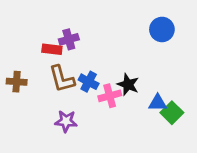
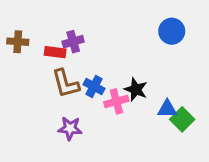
brown cross: (17, 82) -> (18, 42), moved

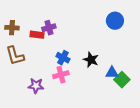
brown L-shape: (66, 84) -> (15, 56), moved
pink cross: (116, 101) -> (61, 75), moved
purple star: (70, 128) -> (36, 86), moved

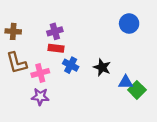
red rectangle: (37, 35) -> (56, 48), moved
pink cross: (61, 75) -> (40, 73), moved

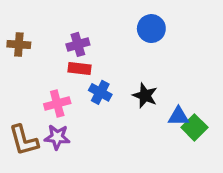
blue circle: (129, 24) -> (151, 29), moved
brown L-shape: (17, 63) -> (24, 140), moved

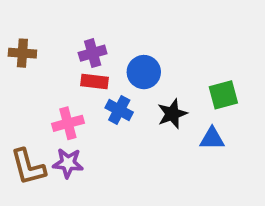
blue circle: (151, 29) -> (144, 72), moved
black star: (145, 96) -> (172, 114), turned 30
green square: (194, 127) -> (223, 95), moved, turned 30

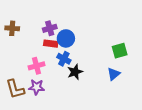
blue circle: (144, 72) -> (66, 38), moved
black star: (172, 114) -> (75, 72), moved
blue triangle: (212, 138) -> (114, 74), turned -40

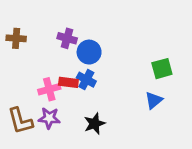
purple cross: (50, 28) -> (67, 38), turned 32
red rectangle: (51, 44) -> (68, 82), moved
black star: (75, 72) -> (95, 124), moved

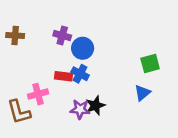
pink cross: (49, 89) -> (38, 94), moved
purple star: (49, 118) -> (80, 109), moved
black star: (95, 124) -> (95, 106), moved

